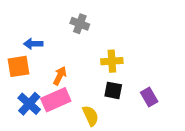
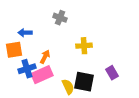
black square: (113, 90) -> (84, 82), moved, size x1.5
blue cross: (29, 104) -> (27, 69), moved, turned 30

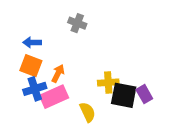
yellow cross: (84, 46) -> (108, 82), moved
orange square: (14, 50) -> (31, 66), moved, turned 30
black square: (84, 82) -> (124, 95), moved

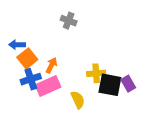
blue arrow: (32, 42) -> (17, 45), moved
orange square: (31, 66) -> (27, 58), turned 30

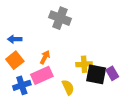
gray cross: (69, 21) -> (60, 18), size x1.5
orange square: (27, 58) -> (15, 60), moved
blue cross: (31, 79) -> (22, 85), moved

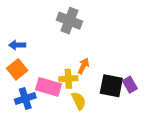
orange arrow: (45, 57) -> (83, 66), moved
yellow cross: (84, 64) -> (68, 79), moved
pink rectangle: (42, 75) -> (49, 87), turned 40

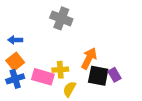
orange arrow: (83, 66) -> (89, 58), moved, size x1.5
blue cross: (25, 99) -> (15, 79), moved
yellow semicircle: (79, 101) -> (69, 89), turned -126

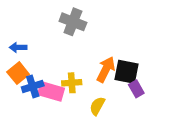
black square: (98, 76) -> (127, 72), moved
blue cross: (15, 79) -> (33, 86), moved
yellow semicircle: (69, 89) -> (97, 106), moved

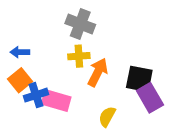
orange arrow: (106, 69) -> (98, 72), moved
yellow cross: (72, 83) -> (79, 56), moved
purple rectangle: (136, 89) -> (150, 98), size x1.5

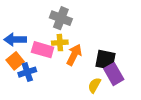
blue arrow: (20, 52) -> (15, 40), size x1.5
pink rectangle: (56, 100) -> (43, 50), moved
yellow semicircle: (107, 117) -> (94, 85), moved

